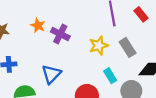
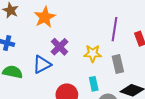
orange star: (38, 25) -> (45, 17), size x1.5
purple cross: (60, 34) -> (59, 47), moved

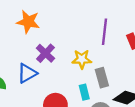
orange star: (45, 17) -> (28, 22), turned -30
gray rectangle: (118, 64) -> (102, 78), moved

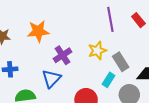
purple cross: (45, 53) -> (63, 55), turned 30
cyan rectangle: (84, 92) -> (109, 80), turned 64

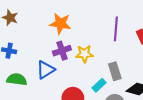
orange star: (38, 31) -> (60, 24), moved
yellow star: (97, 51) -> (84, 54), moved

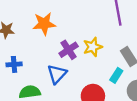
orange star: (60, 24) -> (44, 24), moved

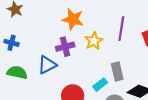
orange star: (44, 24) -> (73, 19), moved
yellow star: (93, 47) -> (94, 41), moved, turned -30

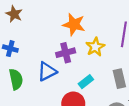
green semicircle: (17, 72) -> (16, 79), turned 66
cyan rectangle: (100, 85) -> (86, 82), moved

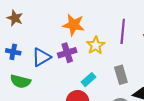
blue triangle: (47, 71) -> (41, 57), moved
green semicircle: (16, 79) -> (20, 81), turned 120

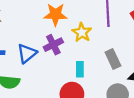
cyan rectangle: (89, 80) -> (80, 69), turned -40

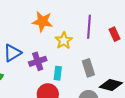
purple cross: (53, 45) -> (38, 61), moved

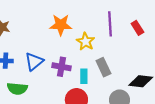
purple cross: (38, 61) -> (61, 67), turned 36
gray rectangle: (88, 68) -> (103, 67), moved

